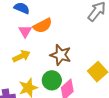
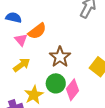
brown star: (61, 55) -> (60, 57), turned 30

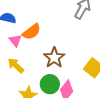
yellow arrow: (22, 65) -> (16, 65), turned -102

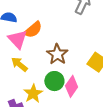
pink triangle: (15, 40) -> (17, 39), size x1.5

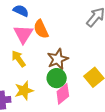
orange semicircle: (33, 30) -> (41, 29), turned 90
green circle: (54, 81) -> (57, 78), moved

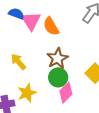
orange semicircle: (41, 29) -> (51, 26), moved
pink triangle: (23, 34) -> (31, 21), moved

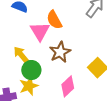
pink triangle: (31, 21) -> (40, 31), moved
green circle: (58, 77) -> (31, 70), moved

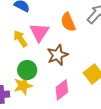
orange semicircle: (54, 20) -> (68, 22), moved
yellow arrow: (21, 55) -> (20, 39), moved

